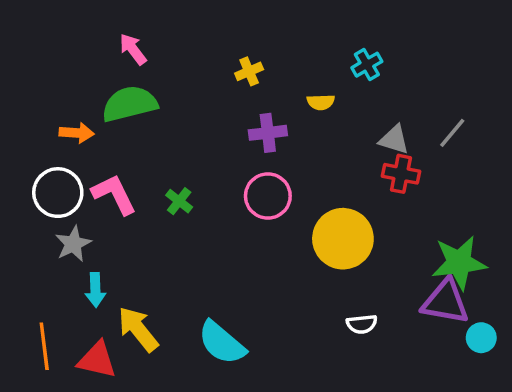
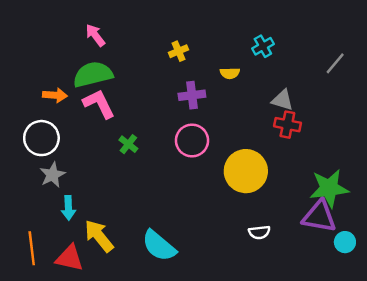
gray line: (452, 133) -> (335, 63), moved
pink L-shape: (114, 194) -> (99, 104), moved

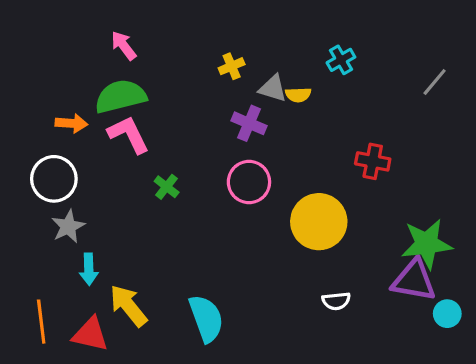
purple cross: (192, 95) -> (249, 123), turned 30
gray triangle: (283, 100) -> (273, 88), moved
cyan semicircle: (159, 246) -> (206, 318), turned -150

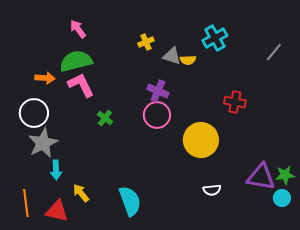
cyan cross: (341, 60) -> (215, 38), size x1.4
purple cross: (249, 123) -> (158, 91), moved
gray star: (68, 226) -> (43, 143), size x1.4
green star: (427, 244) -> (285, 175), moved, size x0.6
yellow arrow: (128, 306) -> (81, 193), size x0.7

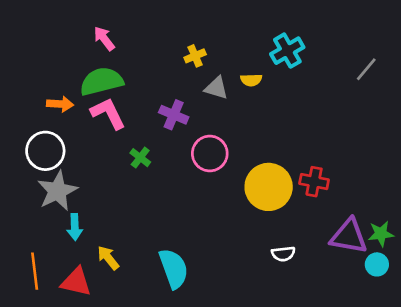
gray triangle: (172, 56) -> (216, 88), moved
purple cross: (158, 91) -> (174, 115), moved
red cross: (235, 102) -> (314, 182), moved

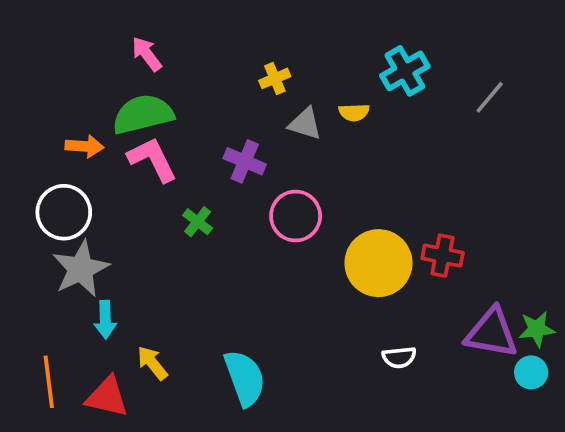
gray line: (366, 69) -> (490, 97), moved

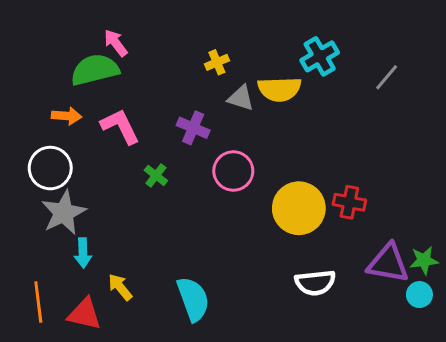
yellow semicircle: (354, 112) -> (279, 89), size x1.8
green semicircle: (143, 114) -> (95, 70), moved
white semicircle: (399, 357) -> (315, 283), size x1.5

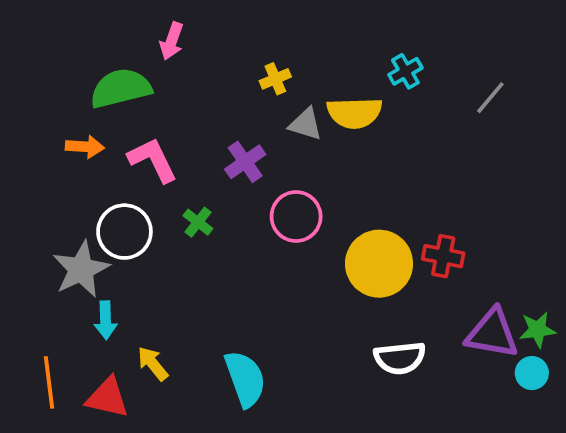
pink arrow: (116, 43) -> (172, 41), moved, turned -124
cyan cross: (320, 56) -> (405, 71), size x0.7
purple cross: (193, 128) -> (245, 162), turned 32
white circle: (50, 168) -> (124, 232), moved

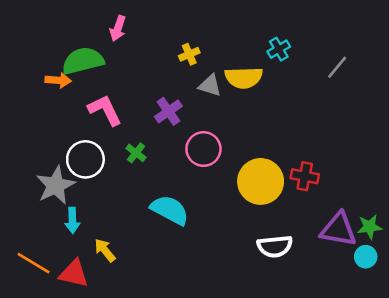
orange arrow: (85, 147) -> (58, 80), moved
cyan semicircle: (245, 379) -> (170, 210), moved, turned -42
orange line: (49, 382) -> (34, 263), turned -52

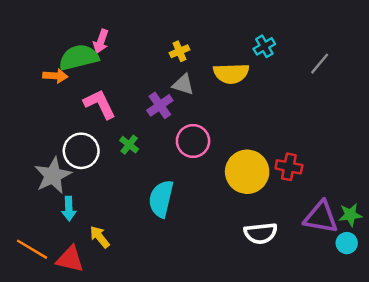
pink arrow: (118, 28) -> (101, 41), moved
gray triangle: (210, 85) -> (183, 84), moved
cyan semicircle: (170, 210) -> (161, 199), turned -105

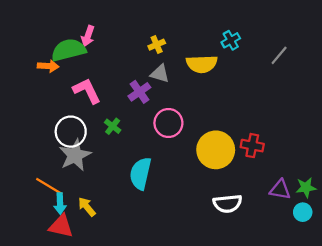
gray star: (53, 175) -> (75, 155), moved
cyan arrow: (69, 209) -> (60, 204), moved
purple triangle: (321, 217) -> (280, 190), size x0.7
orange line: (32, 249) -> (49, 186), moved

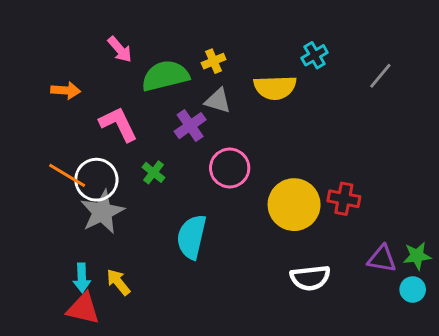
pink arrow: (88, 36) -> (120, 49), turned -60
green semicircle: (69, 50) -> (165, 76), moved
orange line: (49, 186) -> (67, 175), moved

